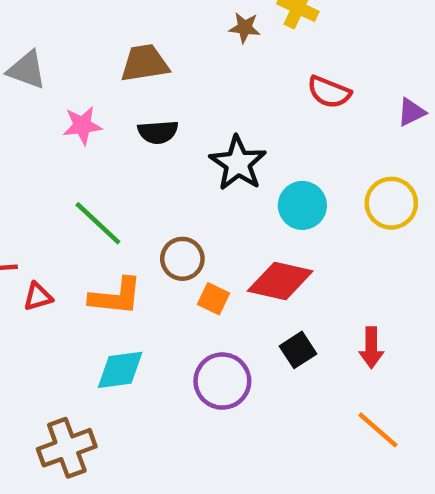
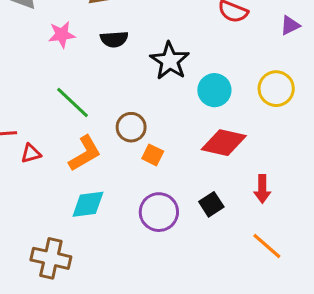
red diamond: (280, 281) -> (224, 143), moved
orange L-shape: (116, 297) -> (85, 153), turned -36
black square: (298, 350) -> (211, 204), moved
brown cross: (67, 448) -> (51, 258), turned 33

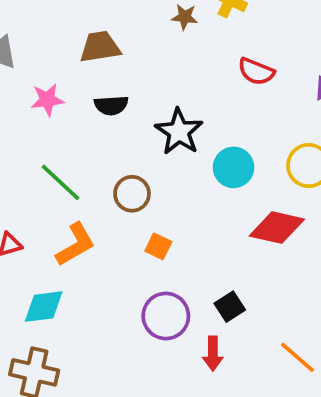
brown circle: (131, 127) -> (132, 194), moved
red diamond: (224, 143) -> (277, 228), moved
red arrow: (262, 189) -> (213, 354), moved
cyan diamond: (88, 204) -> (44, 307), moved

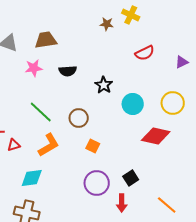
brown trapezoid: (100, 47) -> (46, 40), moved
red semicircle: (256, 71) -> (145, 53), turned -48
black star: (179, 132) -> (104, 85), size x0.7

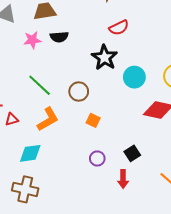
red semicircle: (145, 53) -> (119, 28), moved
black semicircle: (68, 71) -> (59, 37), moved
black star: (104, 85) -> (104, 58), size x1.4
purple circle: (97, 183) -> (97, 158), size x0.6

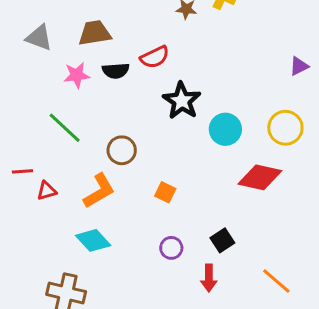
red semicircle: (119, 28) -> (155, 57), moved
green line: (40, 85) -> (65, 128), moved
brown circle: (79, 92) -> (122, 150), moved
cyan diamond: (30, 153) -> (93, 240), moved, turned 55

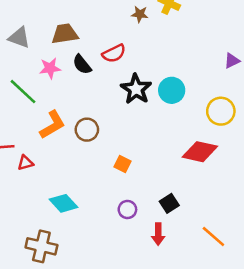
black semicircle: (116, 71) -> (82, 64), turned 55
green line: (65, 128) -> (23, 92), moved
cyan circle: (225, 129) -> (172, 90), moved
orange L-shape: (99, 191) -> (52, 125), moved

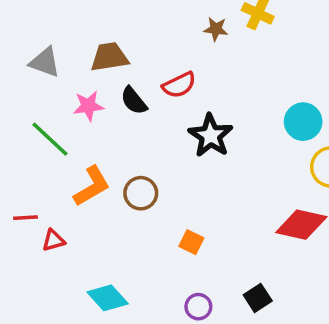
cyan circle: (172, 90) -> (303, 122), moved

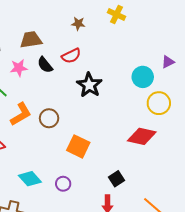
brown star: (216, 29) -> (78, 24), moved
orange square: (191, 242) -> (78, 146), size x1.6
purple circle: (198, 307) -> (63, 184), moved

